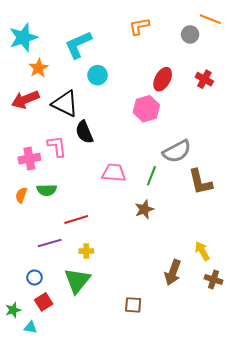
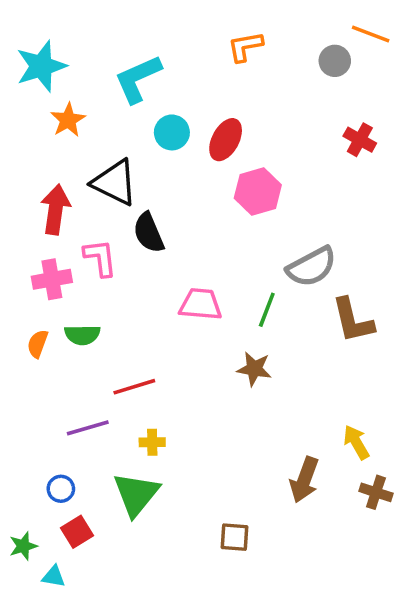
red ellipse: (163, 79) -> (226, 140), moved
red arrow: (25, 100) -> (55, 209), moved, turned 120
brown star: (144, 209) -> (254, 369), turned 30

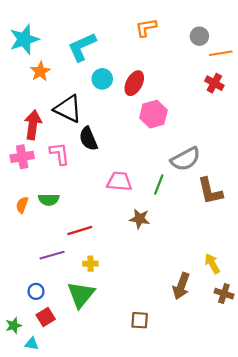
orange line: (371, 34) -> (221, 53), moved, turned -30
pink cross: (52, 279) -> (22, 157), moved
brown star: (254, 369) -> (140, 219), moved

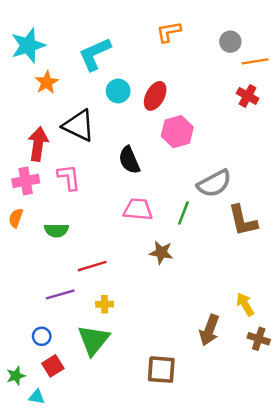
black semicircle: (88, 139) -> (129, 160), moved
orange semicircle: (22, 205) -> (16, 218), moved
brown square: (140, 320) -> (161, 370), size x1.4

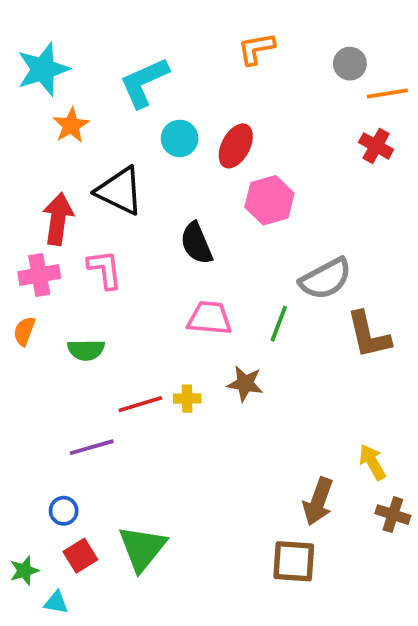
yellow cross: (105, 304) -> (187, 399), moved
green triangle: (93, 340) -> (142, 548), moved
brown square: (161, 370) -> (294, 561), moved

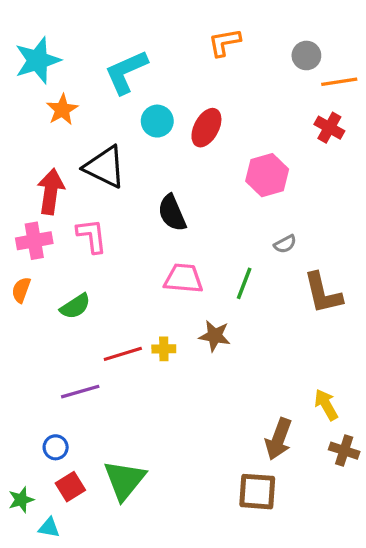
pink hexagon: (269, 200) -> (267, 175), moved
gray semicircle: (326, 279) -> (285, 244), size x0.5
green semicircle: (86, 350) -> (75, 306), turned -32

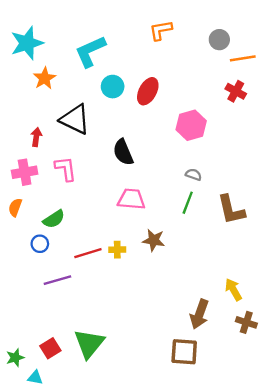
red arrow: (51, 192) -> (36, 137), size x0.6
gray semicircle: (285, 244) -> (194, 175), moved, turned -133
green line: (244, 283) -> (188, 203), moved
blue circle: (56, 447) -> (40, 244), moved

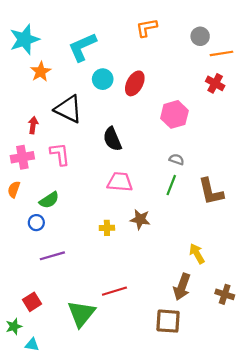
red line: (88, 253) -> (114, 291), moved
yellow arrow: (233, 290) -> (197, 254), moved
red square: (50, 348) -> (32, 302), moved

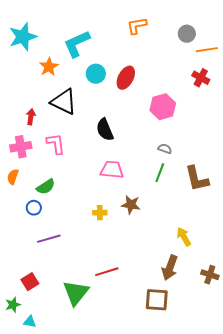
orange star: (41, 72) -> (49, 67), moved

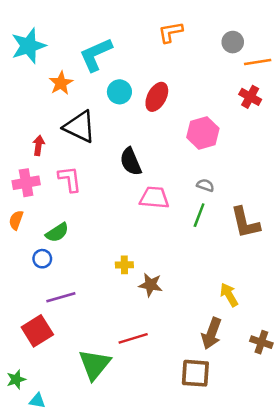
pink trapezoid: (112, 170) -> (154, 198), moved
brown star: (131, 205) -> (151, 285), moved
red square: (30, 282) -> (37, 331), moved, size x1.4

